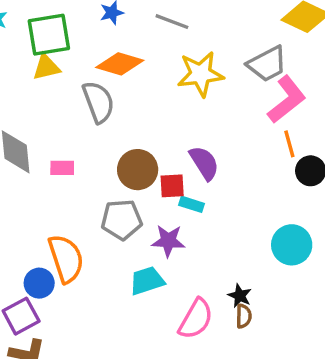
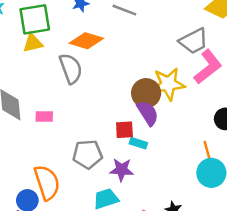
yellow star: (200, 74) -> (168, 84), moved
orange line: (289, 144) -> (207, 150), moved
brown circle: (138, 170) -> (146, 93), moved

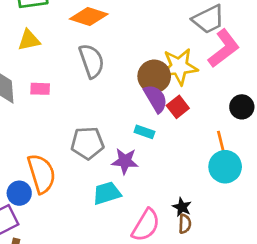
yellow triangle: (33, 43) -> (29, 40), moved
gray semicircle: (71, 69) -> (92, 61), moved
pink rectangle: (44, 116) -> (40, 89), moved
red square: (124, 130) -> (178, 107), moved, turned -36

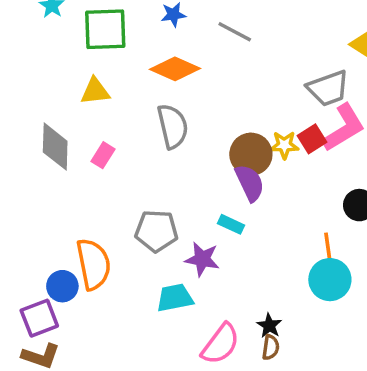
yellow star: (179, 67) -> (284, 145), size x0.6
pink rectangle: (40, 89) -> (103, 155), turned -66
red square: (178, 107) -> (312, 139), moved

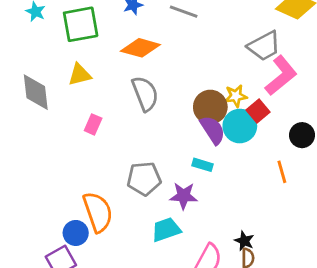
red square: (312, 139) -> (258, 111), moved
gray diamond: (55, 147) -> (36, 92), moved
cyan circle: (330, 280) -> (240, 126), moved

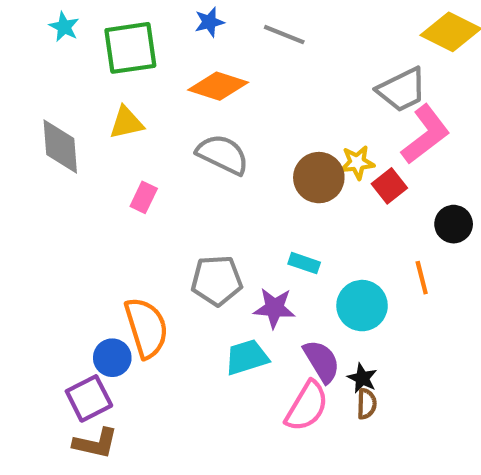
gray semicircle: (145, 94) -> (223, 154), turned -45
cyan circle: (240, 126) -> (362, 306), moved
purple semicircle: (213, 130) -> (322, 361), moved

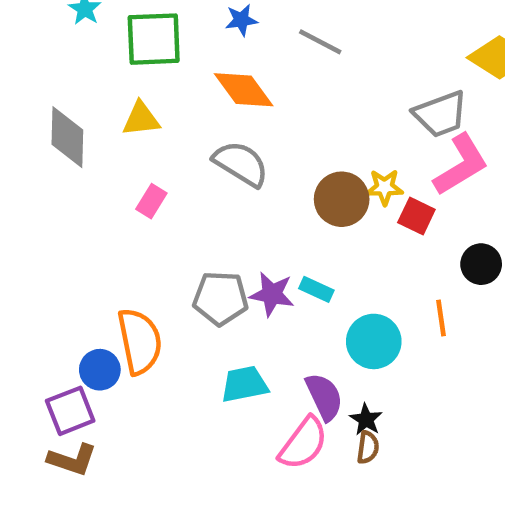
orange diamond: (218, 86) -> (244, 90), turned 30
red square: (389, 186) -> (416, 216), turned -32
purple star: (274, 308) -> (272, 294), moved

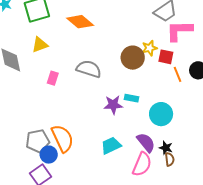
gray semicircle: (241, 164) -> (89, 69), moved
pink L-shape: (461, 165) -> (179, 31), turned -136
gray pentagon: (220, 298) -> (38, 141), moved
orange line: (441, 318) -> (178, 74), moved

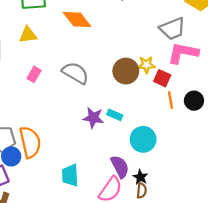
cyan trapezoid: (111, 146) -> (70, 175), moved, turned -80

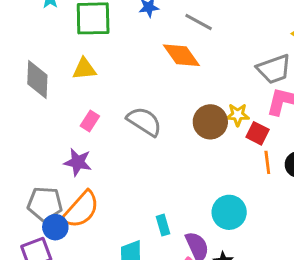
orange diamond: (77, 19) -> (181, 55), moved
cyan rectangle: (115, 115) -> (163, 225), moved, turned 48
purple star: (93, 118) -> (78, 162), moved
orange semicircle: (30, 142) -> (81, 210), turned 52

